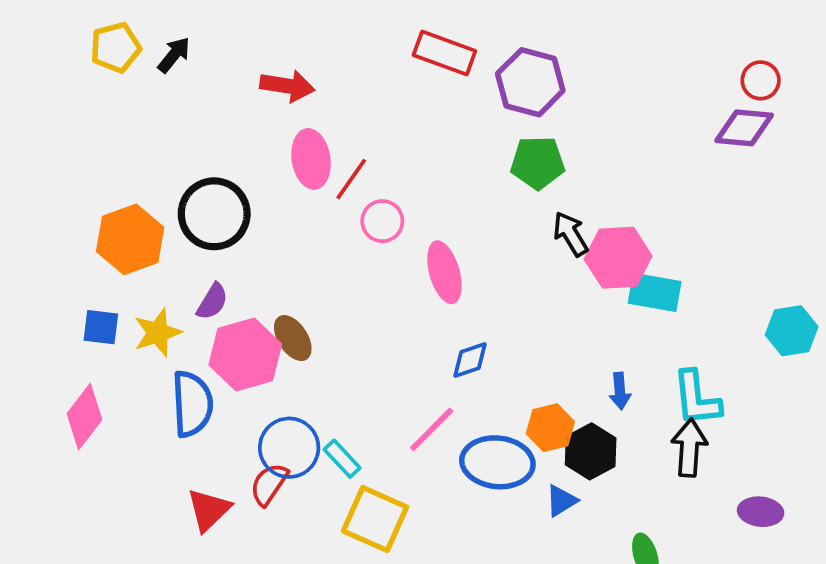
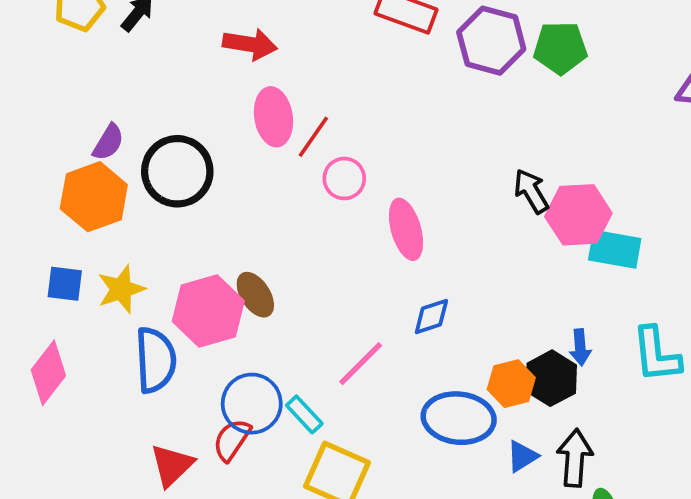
green pentagon: (538, 163) -> (560, 48), moved
purple semicircle: (212, 302) -> (108, 142), moved
pink line: (432, 429) -> (361, 364), moved
black arrow: (689, 448) -> (575, 458), moved
black hexagon: (591, 451) -> (551, 378), moved

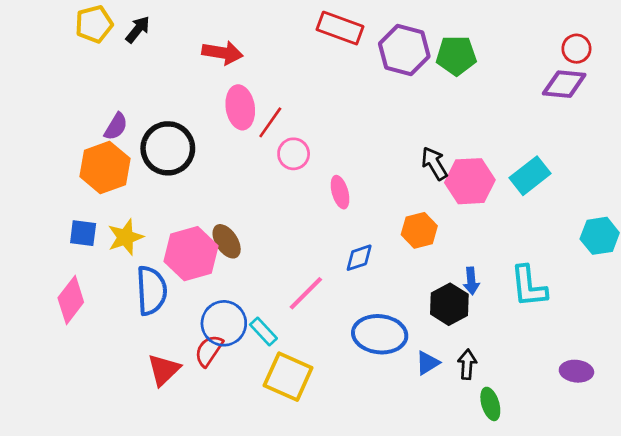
pink ellipse: (406, 229) -> (340, 192), size x0.7
cyan rectangle: (615, 249) -> (530, 176), moved, turned -48
orange hexagon: (511, 384) -> (419, 230), moved
black arrow: (575, 458) -> (467, 364), size x0.7

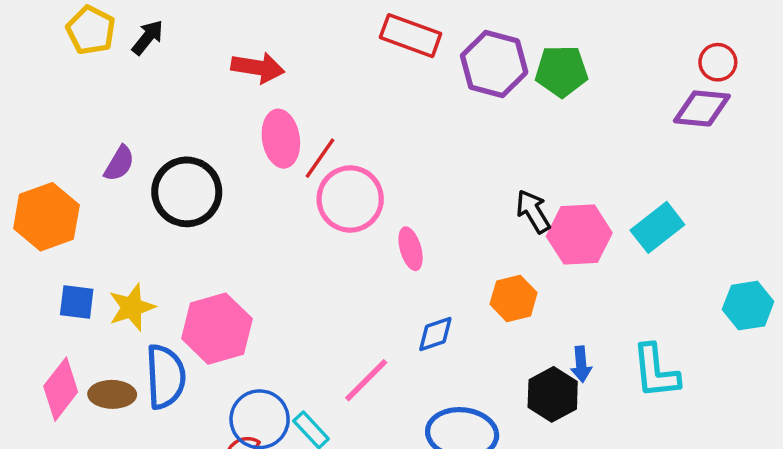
yellow pentagon: (94, 24) -> (91, 30), turned -30
pink circle: (294, 154) -> (350, 199), size x1.6
orange hexagon: (105, 168) -> (46, 217), moved
brown ellipse: (227, 241) -> (112, 394), moved, turned -56

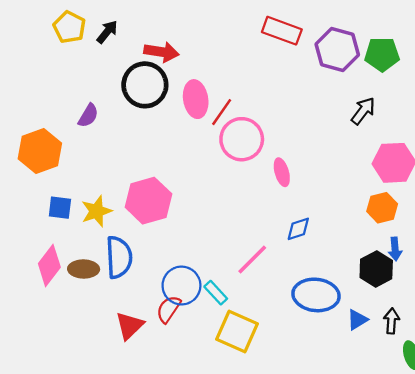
red arrow: (258, 68) -> (161, 52), moved
black circle: (187, 192) -> (145, 85), moved
black arrow: (533, 211) -> (363, 111), moved, turned 68
orange hexagon: (514, 298) -> (382, 208), moved
pink hexagon: (217, 329) -> (148, 201), moved

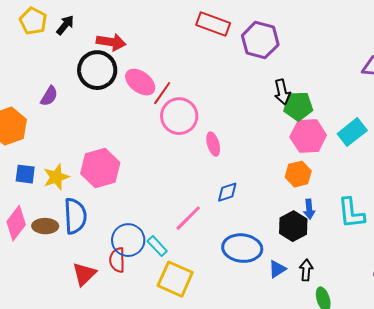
green pentagon: (382, 54) -> (298, 106), moved
pink ellipse: (196, 99) -> (140, 82), turned -44
black arrow: (363, 111) -> (282, 92), turned 130
red semicircle: (169, 309) -> (117, 260), turned -35

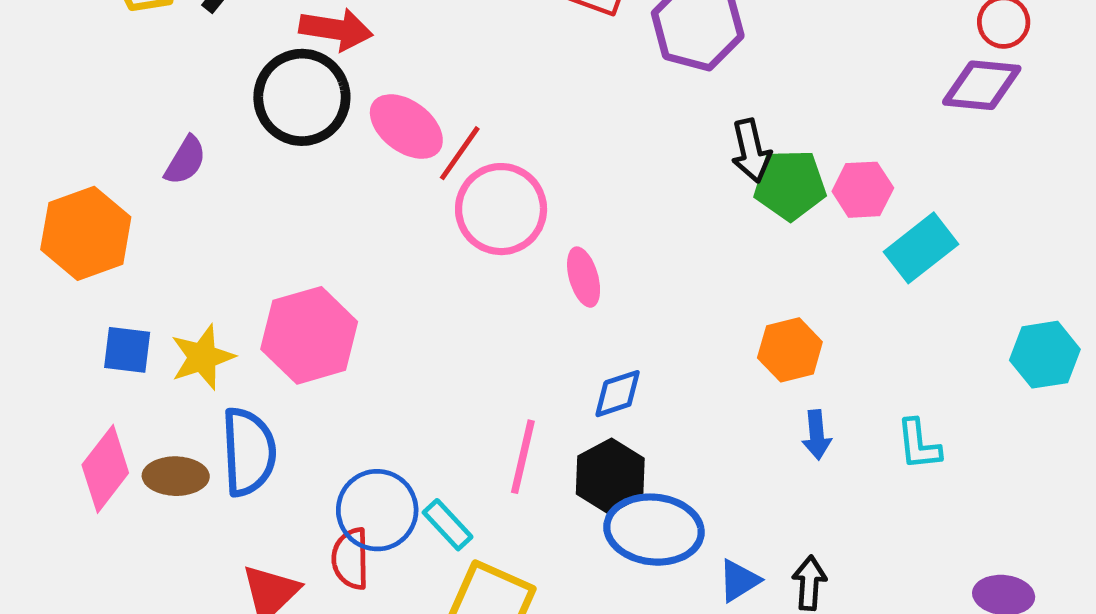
pink hexagon: (308, 136) -> (863, 190), moved, size x0.7
cyan L-shape: (351, 213) -> (919, 445), size x0.7
pink line: (188, 218) -> (523, 457), turned -32
black hexagon: (293, 226) -> (610, 476), moved

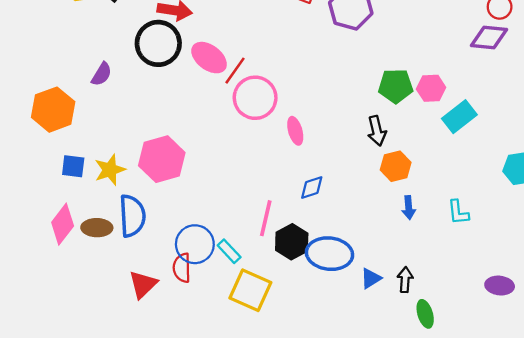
black arrow: (751, 151) -> (377, 131), moved
black hexagon: (610, 476) -> (292, 242), moved

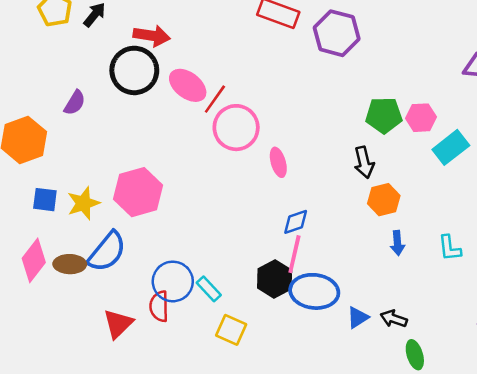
blue semicircle: (132, 216) -> (107, 252), turned 42
pink line: (266, 218) -> (294, 254), moved
black arrow: (405, 280) -> (394, 319), turned -75
yellow square: (250, 290) -> (231, 330), size x0.7

